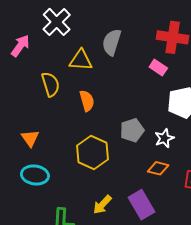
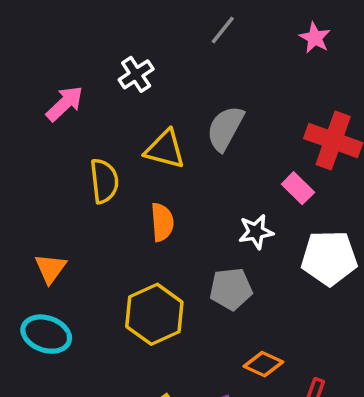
white cross: (57, 22) -> (136, 74), size x0.7
white star: (164, 138) -> (256, 232), moved

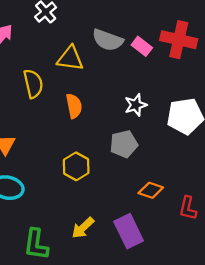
gray semicircle: (225, 128) -> (108, 40), turned -92
pink rectangle: (298, 188) -> (142, 46), moved
yellow hexagon: (154, 314) -> (76, 166), size x0.7

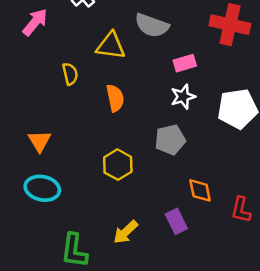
pink rectangle: (142, 46) -> (185, 63), moved, turned -54
yellow semicircle: (33, 84) -> (70, 74), size x0.7
orange diamond: (151, 190) -> (200, 190), turned 60
purple rectangle: (129, 231) -> (176, 221), moved, size x0.7

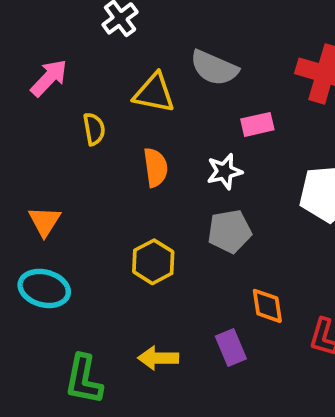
pink arrow: (35, 22) -> (49, 78), moved
white star: (183, 97) -> (225, 171), moved
yellow arrow: (126, 232) -> (158, 358), turned 40

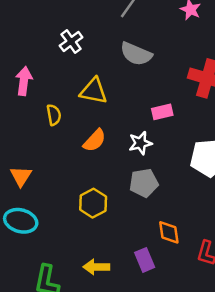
gray semicircle: (214, 68) -> (136, 54), moved
pink arrow: (49, 78) -> (24, 81), turned -36
orange semicircle: (156, 167) -> (95, 140), turned 50

